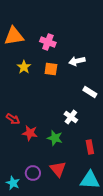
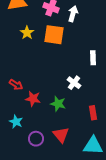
white arrow: (77, 61) -> (73, 14), moved, turned 119
orange square: (51, 69) -> (54, 35), size x1.5
white rectangle: (90, 92) -> (93, 58), turned 56
cyan star: (13, 183) -> (16, 122), moved

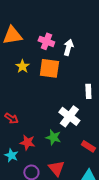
white cross: (74, 83) -> (69, 116), size x1.5
red star: (33, 99) -> (27, 142), moved
red rectangle: (93, 113) -> (88, 146), turned -48

